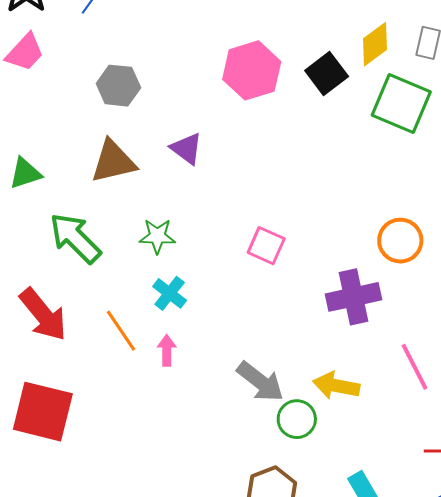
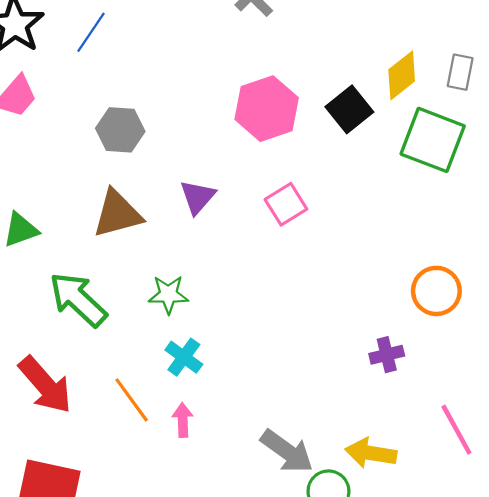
purple triangle: (187, 149) -> (198, 197), turned 36
pink square: (266, 246) -> (286, 204), moved, turned 36
purple cross: (353, 297) -> (387, 355), size x0.6

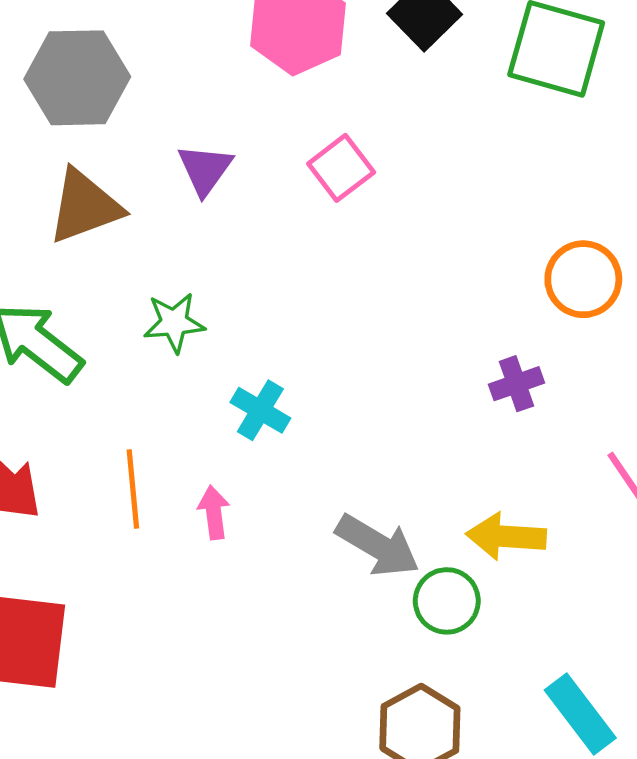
gray hexagon: (120, 130) -> (77, 78), size x1.4
cyan cross: (184, 357) -> (260, 410), moved
orange line: (132, 400) -> (133, 489), turned 36

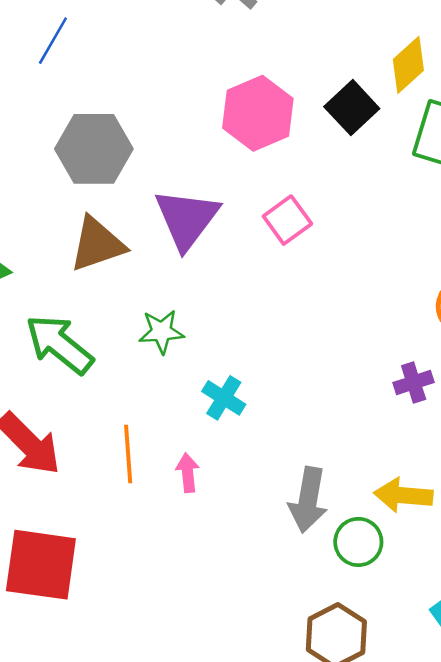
purple triangle: (205, 169) -> (187, 219), size x1.6
gray arrow: (378, 546) -> (308, 500), turned 68

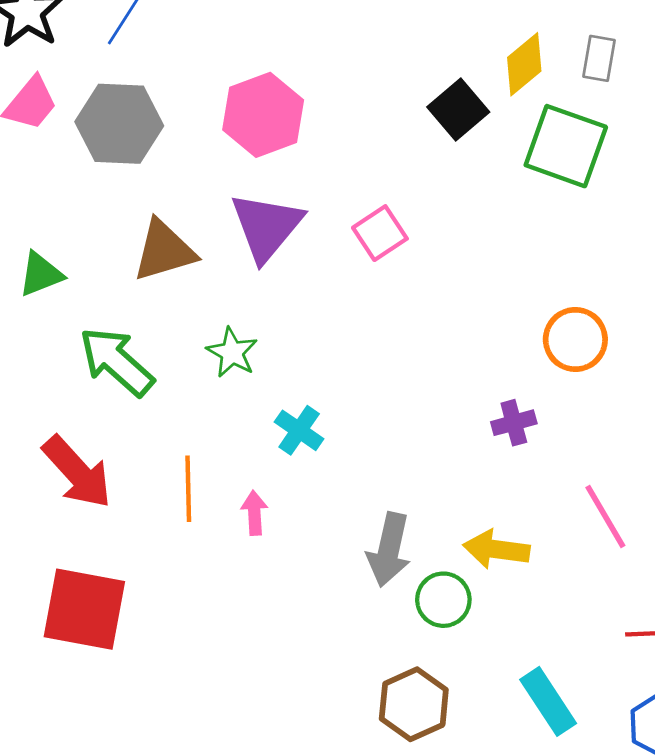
pink hexagon: (258, 113) -> (263, 115), moved
gray hexagon: (94, 149) -> (119, 124), moved
green star: (161, 332) -> (232, 352), turned 30

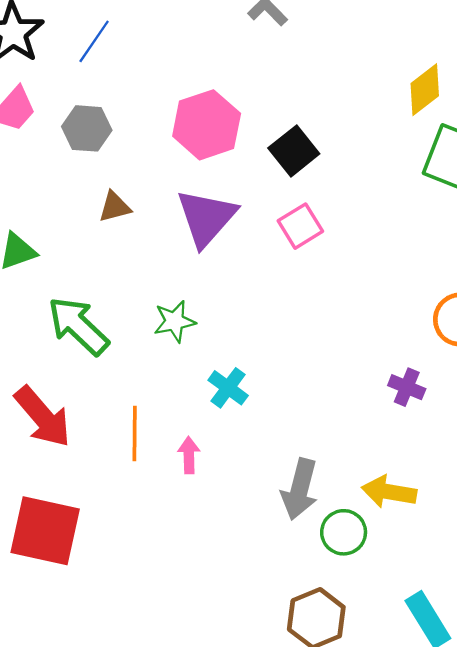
black square: (458, 110) -> (294, 151), moved
gray hexagon: (119, 124) -> (87, 128), size x0.7
brown triangle: (164, 251) -> (115, 207), moved, size x0.6
green star: (232, 352) -> (175, 321), turned 30
purple cross: (514, 423) -> (407, 387), turned 36

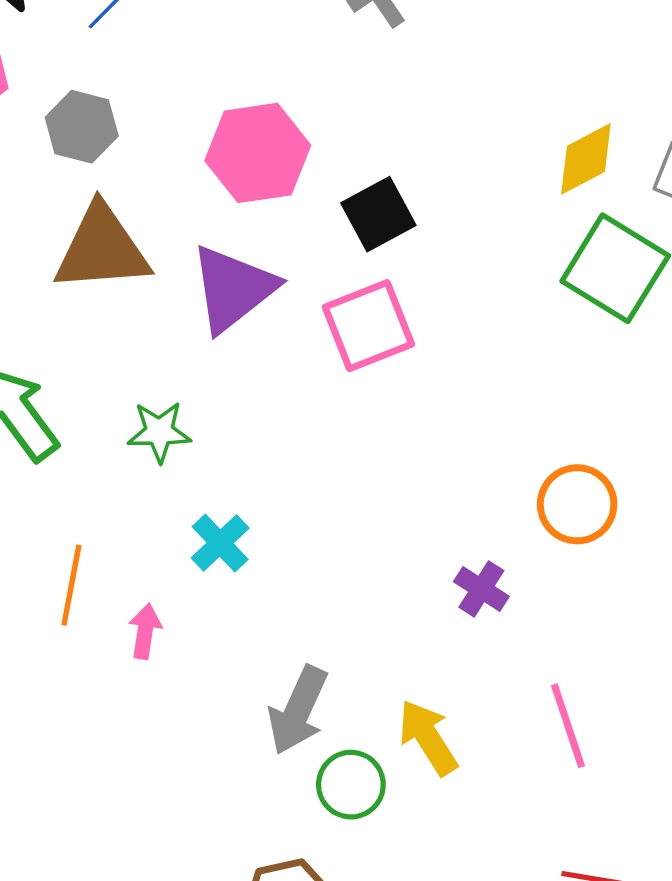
brown triangle: (115, 207) -> (102, 249), size x2.0
pink square: (300, 226) -> (368, 326), size x1.4
yellow arrow: (389, 492) -> (428, 737), turned 38

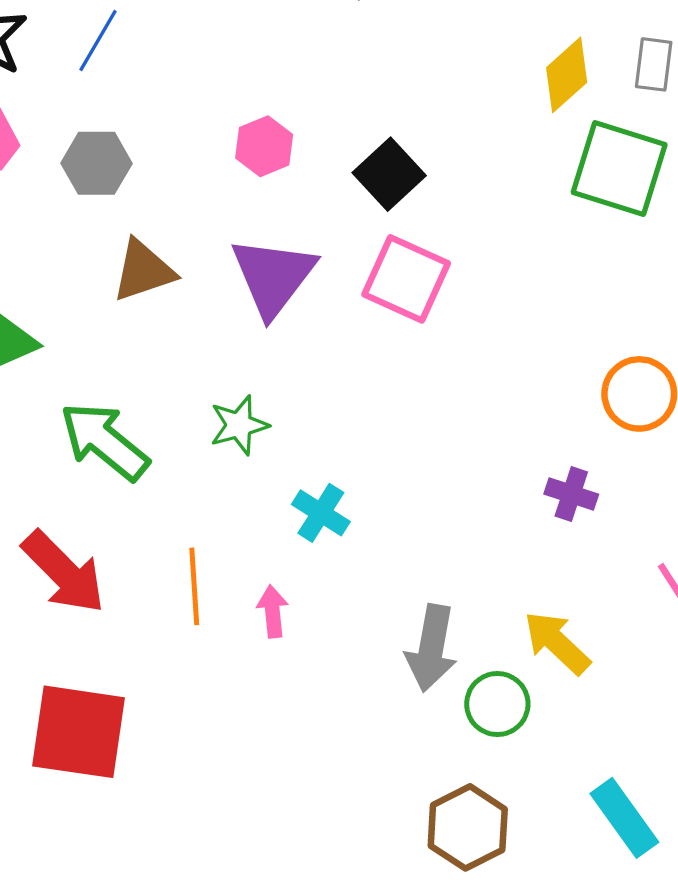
pink hexagon: (258, 153) -> (264, 146), size x0.6
brown triangle: (102, 249) -> (143, 271), size x0.7
pink square: (368, 326) -> (406, 279), turned -30

